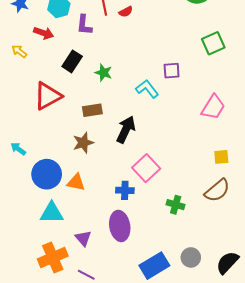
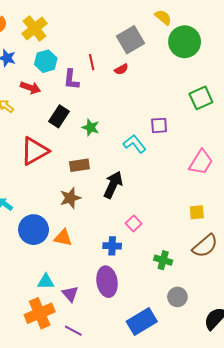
red semicircle: (126, 12) -> (121, 69), moved
yellow square: (221, 157) -> (197, 212), moved
pink square: (146, 168) -> (134, 223), size x0.6
cyan triangle: (52, 213) -> (46, 282), moved, size x0.7
gray circle: (191, 257) -> (177, 297), moved

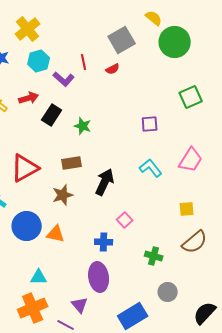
purple L-shape: (71, 80) -> (64, 79), turned -55
red arrow: (30, 88) -> (29, 98), moved, turned -36
cyan L-shape: (135, 144) -> (151, 168), moved
red triangle: (35, 151) -> (25, 168), moved
purple triangle: (70, 294) -> (80, 305), moved

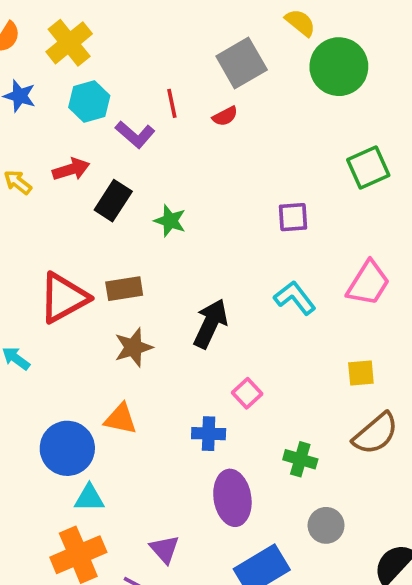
brown rectangle: (72, 163) -> (124, 289), moved
blue circle: (27, 226) -> (67, 448), moved
purple ellipse: (99, 277) -> (232, 498), moved

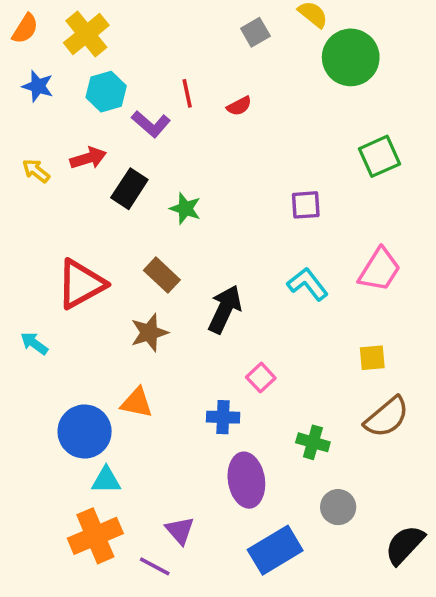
gray square: (242, 63) -> (255, 32), moved, size x0.6
brown rectangle: (124, 289) -> (162, 275), moved, turned 52

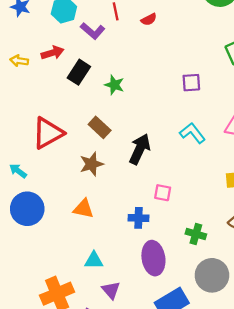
yellow arrow: (36, 171) -> (19, 61), turned -30
pink square: (261, 378) -> (163, 193), turned -36
blue circle: (85, 432) -> (27, 209), moved
cyan triangle: (106, 480) -> (94, 260), moved
gray circle: (338, 507) -> (212, 275), size x1.5

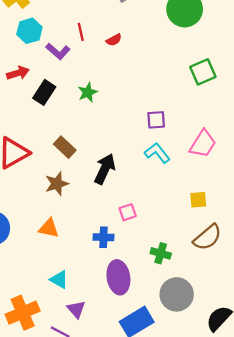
purple square: (191, 83) -> (156, 120), moved
green star: (114, 85) -> (88, 92), moved, turned 30
pink square: (163, 193) -> (128, 212), turned -30
cyan triangle: (94, 260) -> (59, 280), turned 30

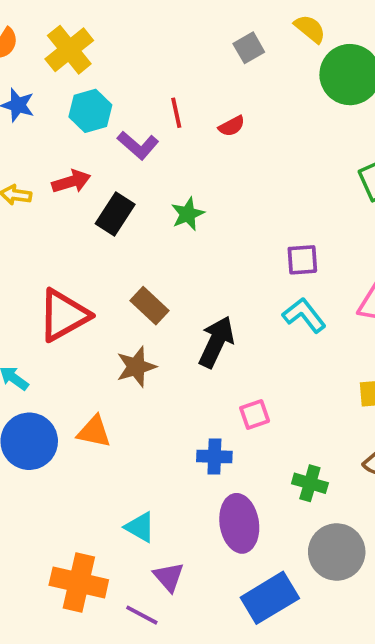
orange triangle: (49, 228) -> (94, 432), moved
orange cross: (23, 313) -> (79, 583), turned 36

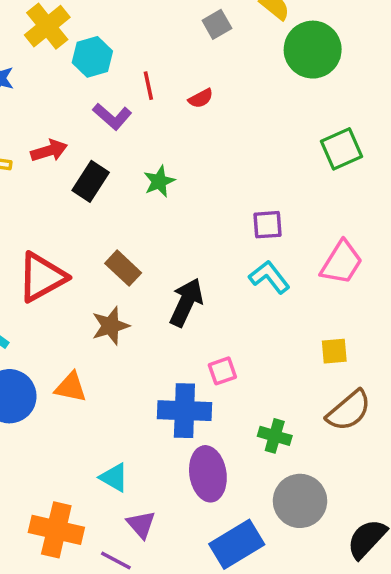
cyan hexagon: (90, 111) -> (92, 57), moved
blue cross: (214, 457) -> (184, 411), size x1.6

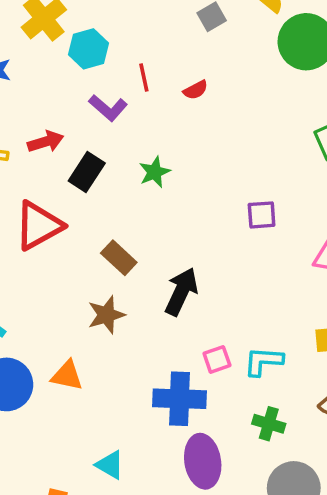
red triangle: (42, 277) -> (38, 226), moved
cyan L-shape: (269, 277) -> (263, 361), moved, turned -48

